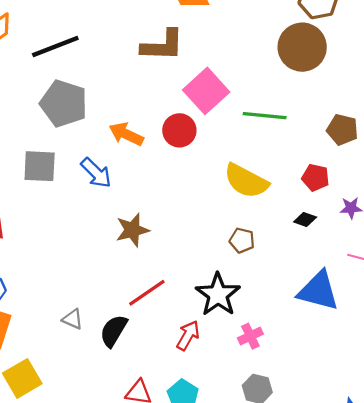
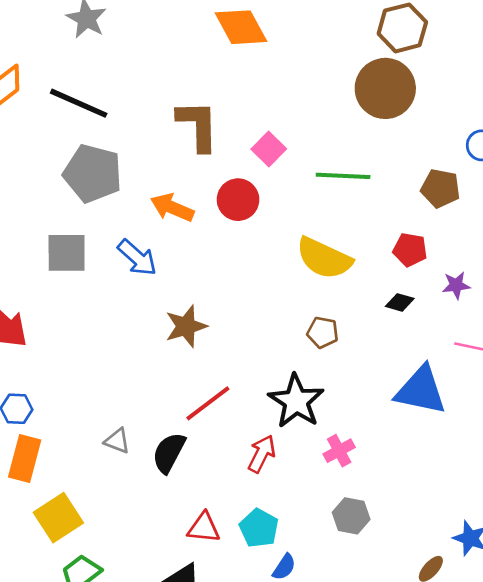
brown L-shape: (162, 45) -> (198, 126), moved, turned -90
black line: (55, 46) -> (79, 103), turned 48
pink square: (206, 91) -> (269, 149), size x0.6

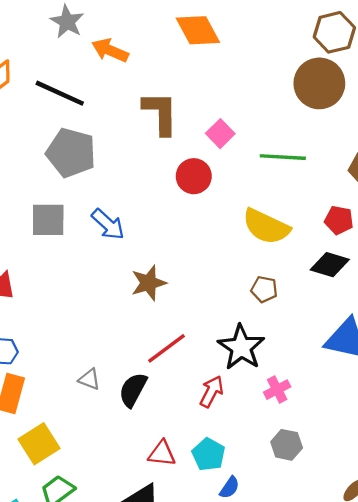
orange arrow: (172, 208) -> (110, 50), moved
black diamond: (400, 302) -> (330, 265), size x1.6

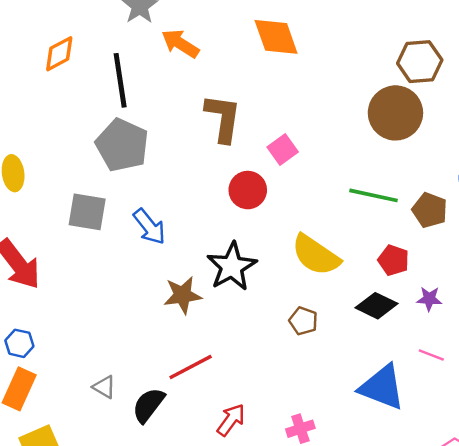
black line: (60, 93) -> (120, 80), turned 48
green line: (283, 157) -> (373, 195), moved
black star: (241, 347) -> (232, 267), moved

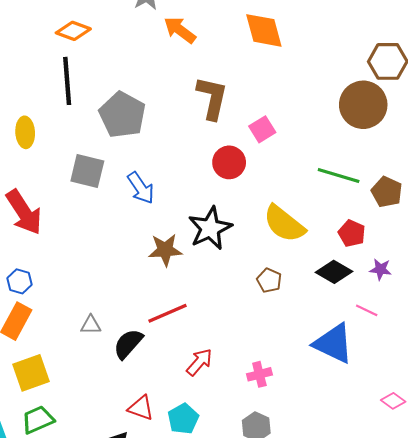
orange diamond: (59, 54) -> (73, 31), turned 44
black line: (120, 80) -> (67, 81), moved
pink line: (431, 355) -> (367, 310), moved
gray triangle: (104, 387) -> (91, 325), turned -35

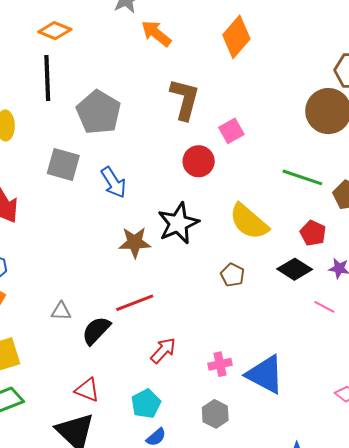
orange diamond: (264, 30) -> (236, 37), turned 54
blue triangle: (333, 343) -> (265, 374), moved
red triangle: (141, 408) -> (87, 390), moved

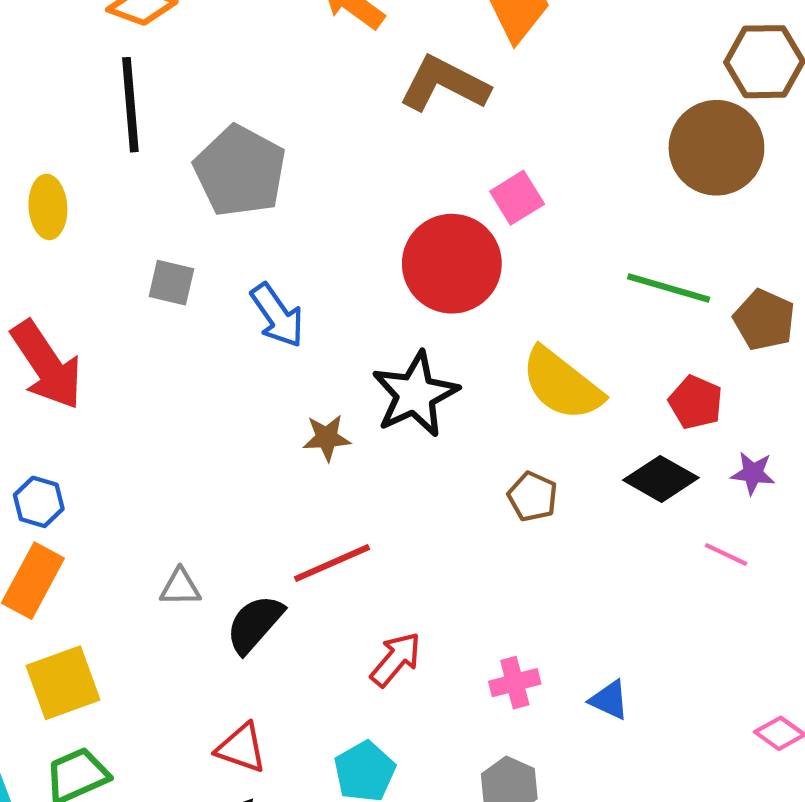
brown L-shape: (185, 99) -> (444, 84), moved, turned -75
red circle: (199, 161) -> (452, 264), size x1.5
gray square: (63, 164) -> (171, 283), size x0.7
brown star: (135, 242) -> (327, 438), size x0.7
blue triangle: (265, 374) -> (609, 700), size x0.5

